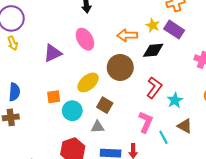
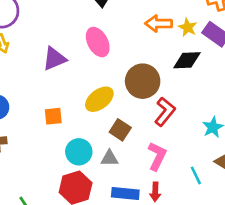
orange arrow: (127, 35) -> (159, 24), moved
red L-shape: (154, 88) -> (165, 112), moved
cyan circle: (72, 111) -> (79, 152), moved
pink L-shape: (146, 122) -> (157, 156), moved

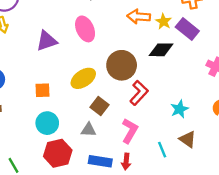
cyan circle: (79, 152) -> (47, 123), moved

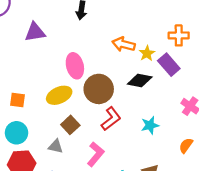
pink ellipse: (85, 29) -> (75, 66), moved
purple triangle: (47, 41) -> (35, 32), moved
cyan star: (179, 109) -> (150, 125), moved

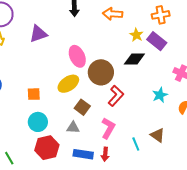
orange arrow: (124, 44) -> (113, 14), moved
cyan star: (150, 125) -> (160, 95), moved

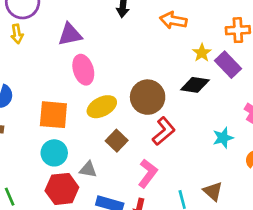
pink ellipse: (77, 56) -> (83, 70), moved
orange square: (34, 94) -> (53, 115), size x1.6
gray triangle: (73, 128) -> (88, 169), moved

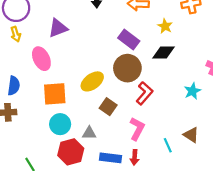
purple rectangle: (228, 65) -> (129, 40), moved
pink ellipse: (83, 70) -> (41, 59), moved

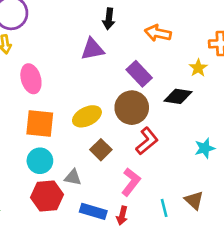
yellow star: (165, 26) -> (198, 68), moved
purple triangle: (58, 28) -> (92, 49), moved

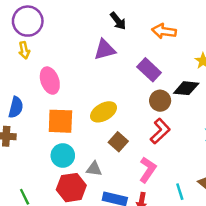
black arrow: (109, 19) -> (118, 21), turned -42
brown circle: (132, 108) -> (160, 101), moved, size x0.7

